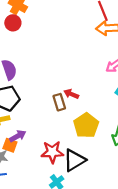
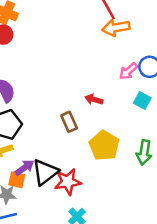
red arrow: (71, 94) -> (94, 99), moved
black triangle: (74, 160) -> (45, 172), moved

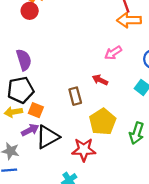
pink arrow: (128, 71) -> (113, 53), moved
orange square: (17, 180) -> (36, 110), moved
red star: (68, 182) -> (84, 150), moved

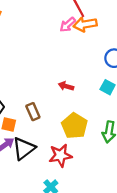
pink arrow: (113, 53) -> (68, 25), moved
brown rectangle: (75, 96) -> (33, 112), moved

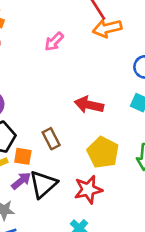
pink arrow: (68, 25) -> (54, 42), moved
red arrow: (66, 86) -> (89, 105), size x1.5

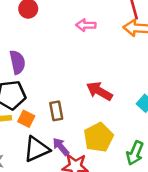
pink arrow: (54, 42) -> (86, 25), turned 30
purple arrow: (21, 181) -> (61, 147), moved, turned -108

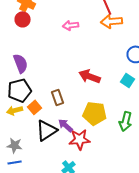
orange square: (26, 119) -> (35, 107), turned 32
yellow pentagon: (99, 137) -> (95, 113), turned -30

